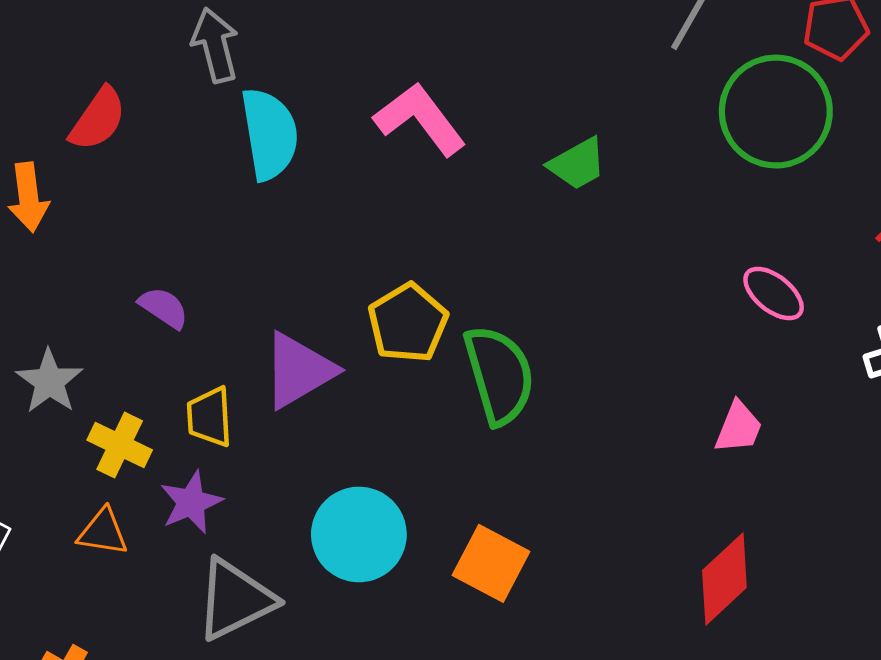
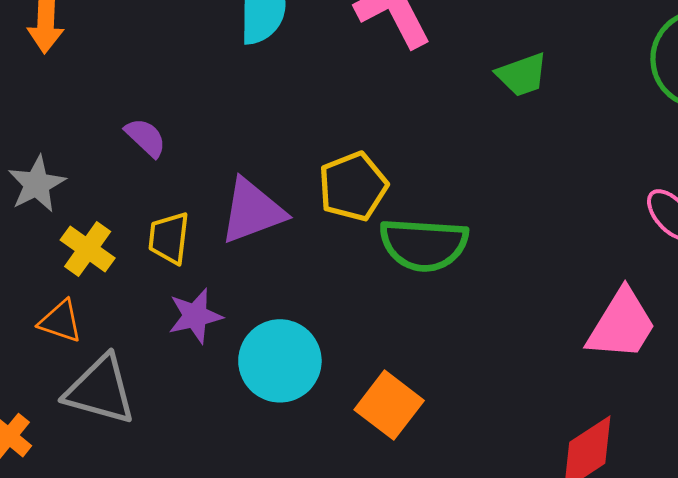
green semicircle: (499, 375) -> (424, 245), turned 100
pink trapezoid: (739, 427) -> (622, 325), size x1.6
purple star: (191, 502) -> (195, 316), moved
gray triangle: (235, 599) -> (100, 390), moved, turned 32

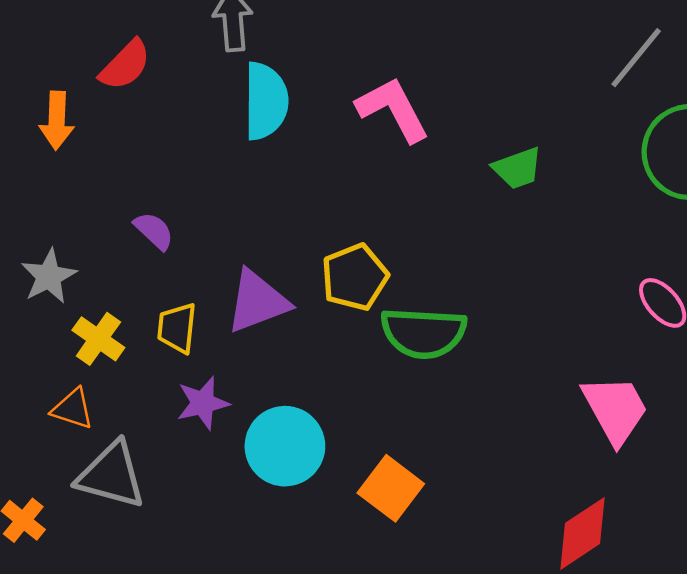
pink trapezoid: (622, 325) -> (615, 409), turned -60

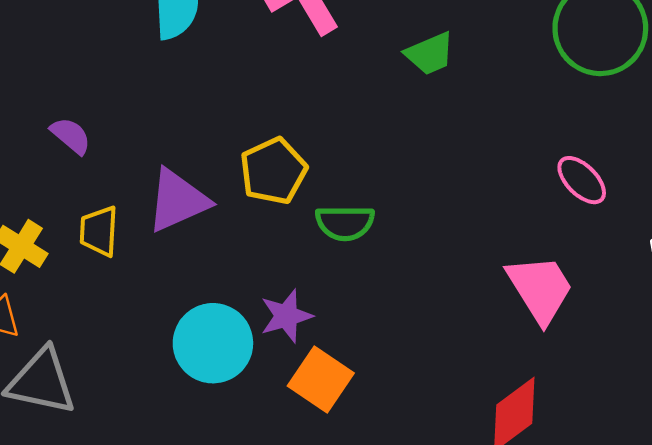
green semicircle: (423, 333) -> (345, 223), size x0.7
purple star: (203, 403) -> (286, 316), moved

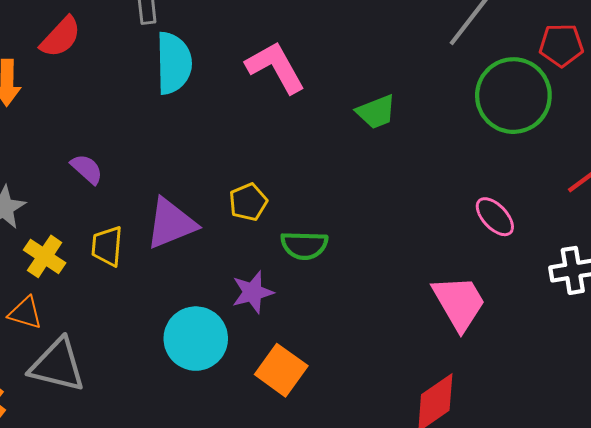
yellow pentagon: (273, 171) -> (248, 202), size x0.7
purple star: (286, 316) -> (253, 292), moved

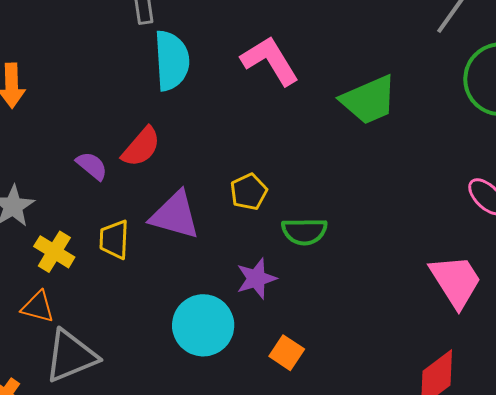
red semicircle: (61, 37) -> (141, 147), moved
green trapezoid: (376, 112) -> (369, 100), size x1.5
purple triangle: (171, 223) -> (175, 215), turned 40
gray triangle: (58, 365) -> (71, 356), turned -34
orange square: (281, 370) -> (287, 353), size x0.7

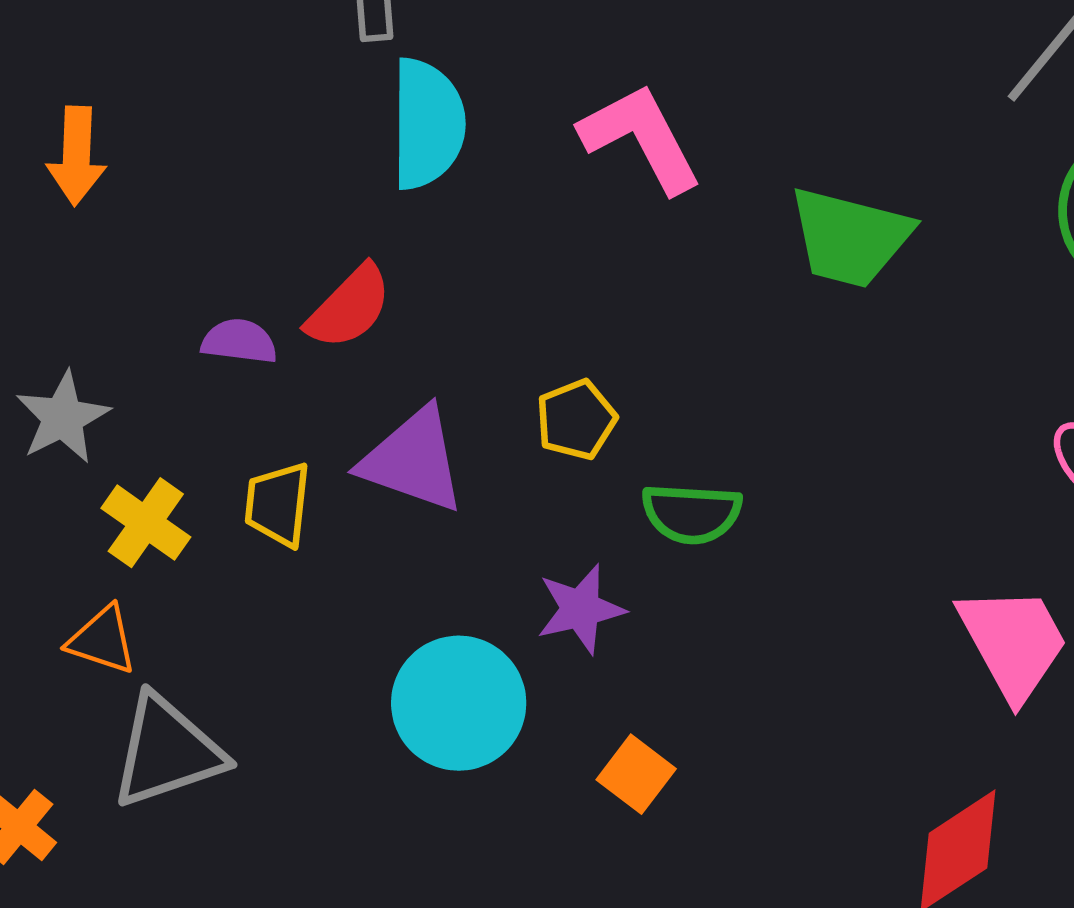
green trapezoid: (369, 100) -> (850, 237), turned 34
purple semicircle: (92, 166) -> (239, 341), turned -36

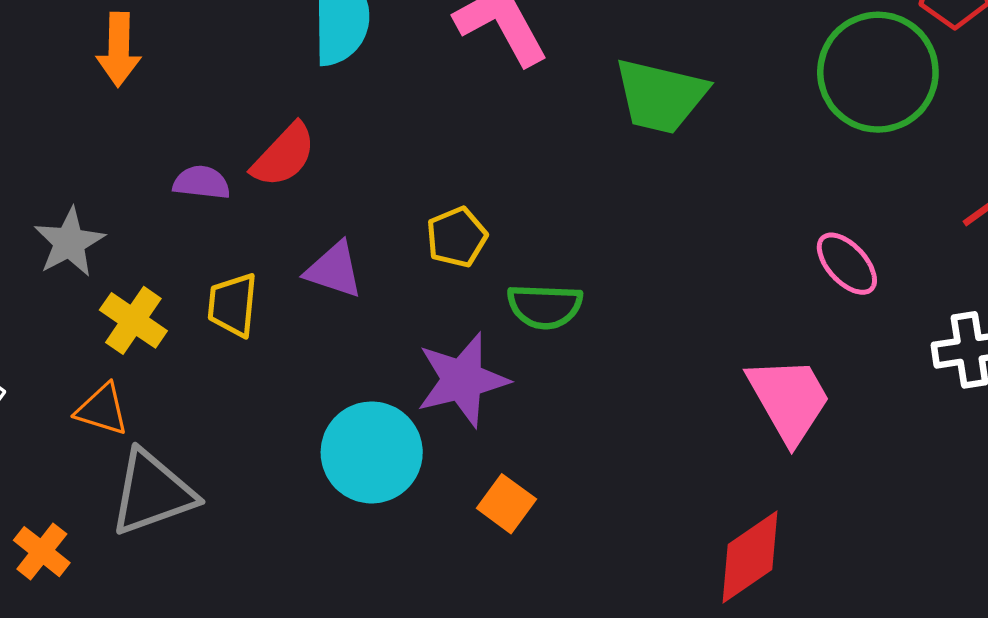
orange arrow: (76, 156) -> (119, 49), moved
purple triangle: (413, 460) -> (334, 270), size x0.7
purple star: (581, 609) -> (462, 380), size x1.4

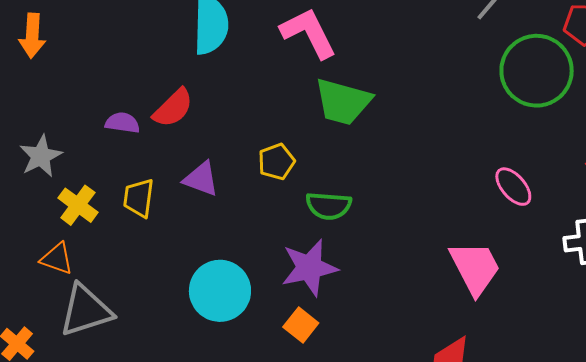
orange arrow: (119, 49) -> (32, 36), moved
green trapezoid: (661, 96) -> (343, 102), moved
purple star: (462, 380) -> (309, 268), moved

